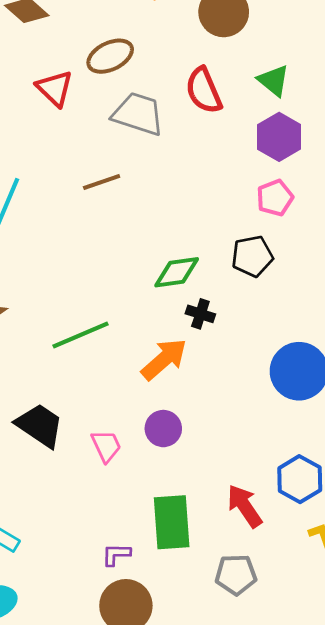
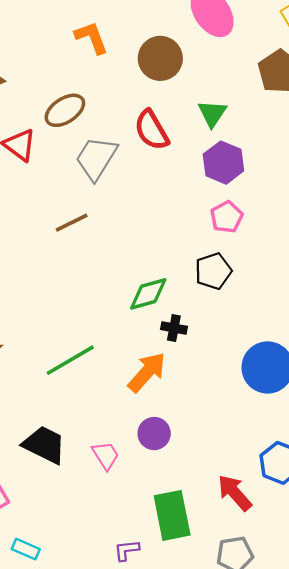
green triangle: (274, 81) -> (212, 113), turned 32
gray trapezoid: (138, 114) -> (96, 158), turned -69

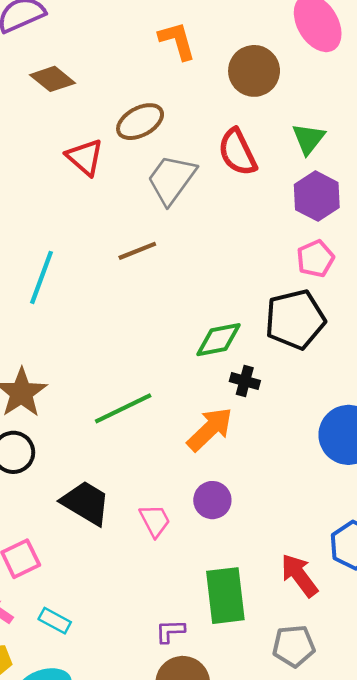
black pentagon: (213, 271) -> (295, 319), size x1.4

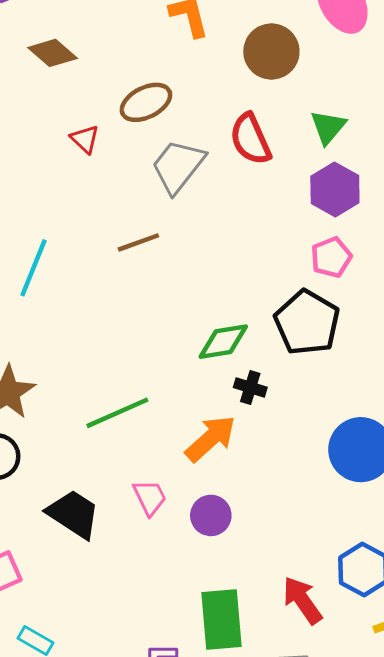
red triangle: (85, 157) -> (85, 139), size x0.7
black pentagon: (295, 319) -> (307, 323), turned -30
pink trapezoid: (155, 521) -> (150, 497), moved

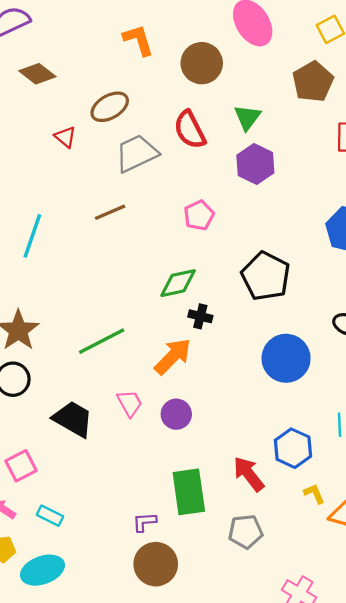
gray trapezoid: (178, 166) -> (137, 153), turned 30
pink pentagon: (331, 257) -> (199, 215), moved
black pentagon: (307, 323) -> (266, 276), moved

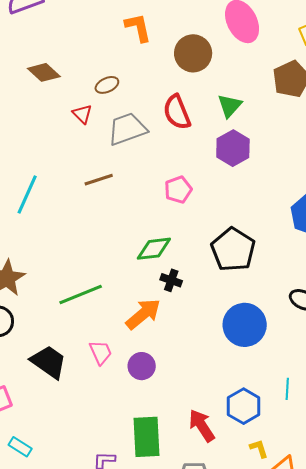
brown diamond: (37, 74) -> (44, 72), moved
brown ellipse: (110, 107) -> (107, 85), size x0.7
red triangle: (65, 137) -> (82, 114), moved

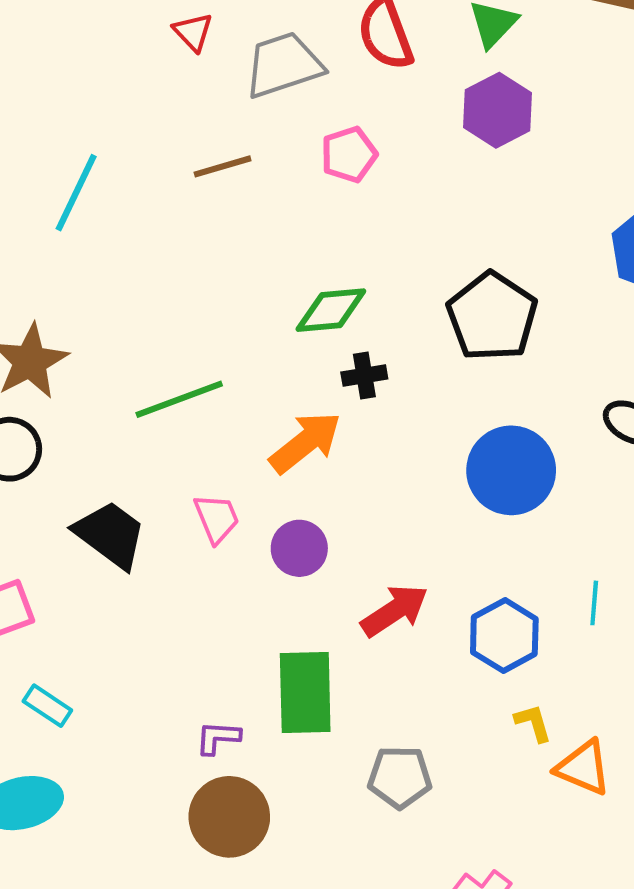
pink pentagon: (178, 190) -> (349, 154), moved
black cross: (171, 280) -> (364, 376), turned -30
red arrow: (202, 426) -> (395, 611), moved, turned 88

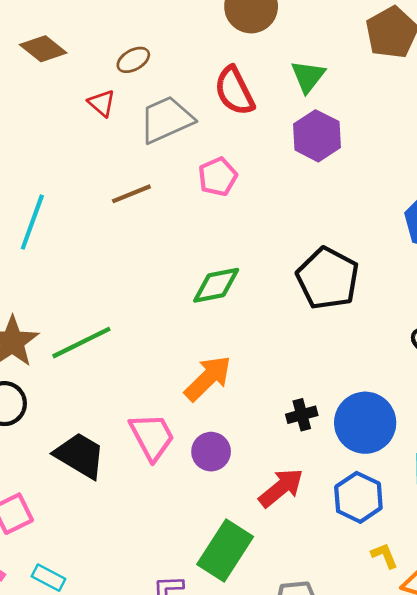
black cross: (364, 376) -> (302, 415), moved
green line: (179, 399) -> (81, 343), moved
blue circle: (511, 470) -> (365, 423), moved
pink trapezoid: (217, 518) -> (152, 437), size x1.4
green rectangle: (305, 692) -> (225, 551), turned 40

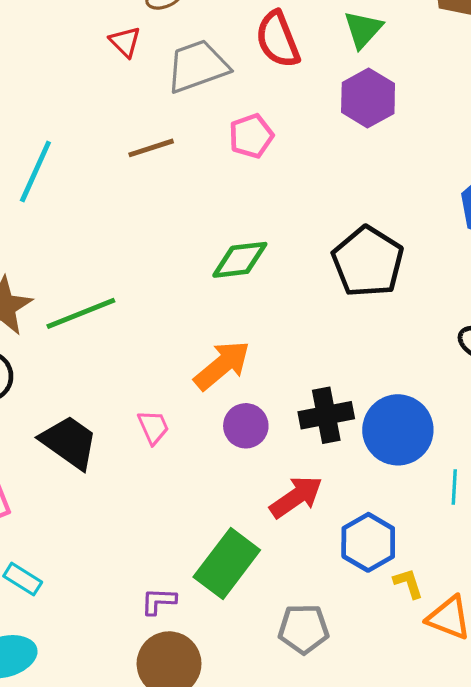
black cross: (302, 415) -> (326, 415), size x1.5
pink trapezoid: (152, 437) -> (153, 427), size x0.6
purple circle: (211, 452) -> (246, 426), moved
blue hexagon: (358, 497) -> (368, 542), moved

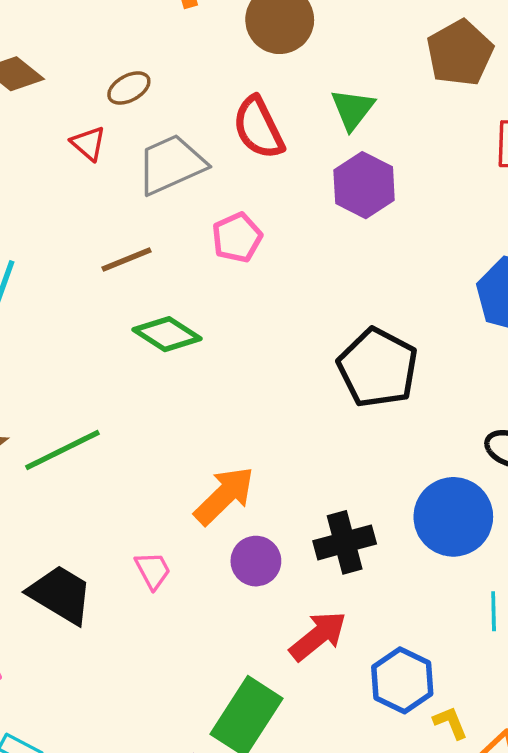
green diamond: (240, 260) -> (167, 334), moved, turned 44
blue circle: (398, 430) -> (453, 517), moved

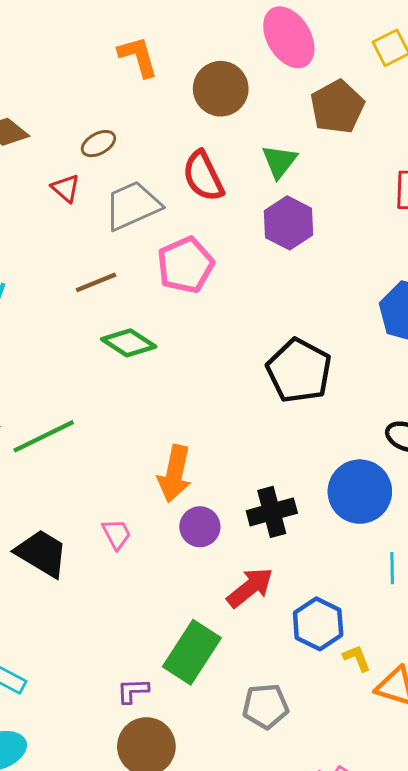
brown pentagon: (460, 53) -> (337, 107), moved
pink pentagon: (237, 238) -> (185, 265), size x1.4
orange arrow: (224, 496) -> (175, 474), turned 146

